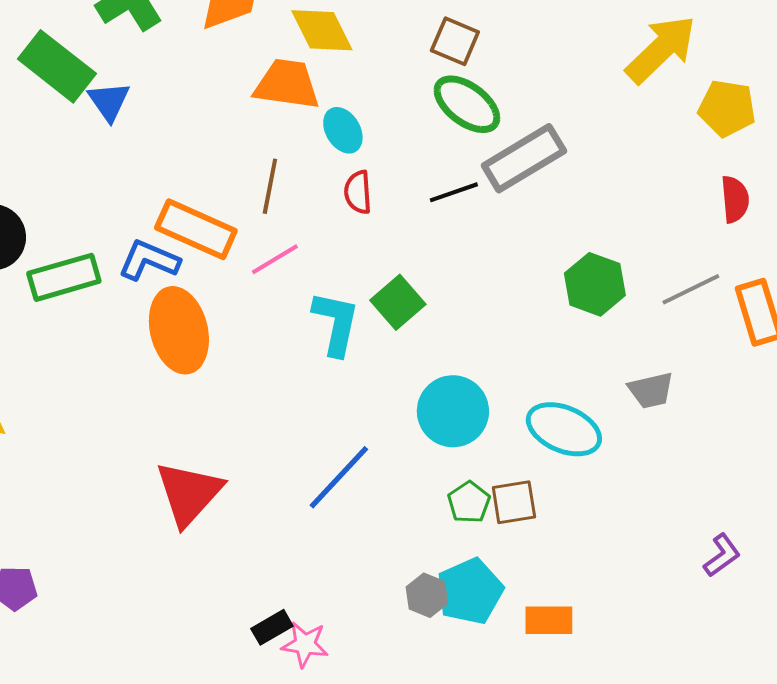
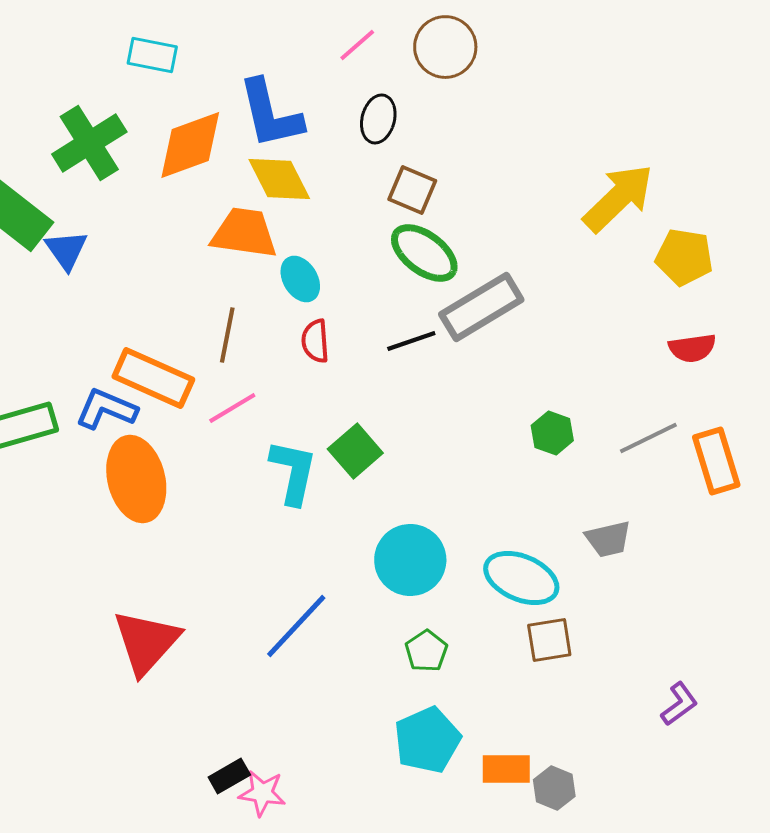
red semicircle: (735, 199) -> (692, 348), turned 87
green hexagon: (595, 284) -> (552, 433), size x0.7
brown square: (514, 502) -> (549, 640), moved
gray hexagon: (427, 595) -> (554, 788), moved

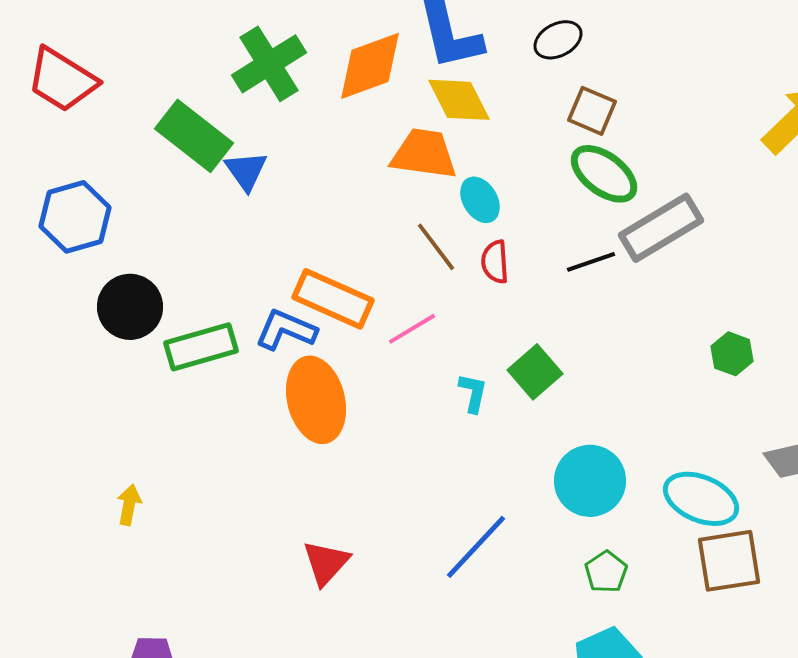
black ellipse: (378, 119) -> (558, 40), turned 48
brown line: (227, 335) -> (436, 247), moved, turned -48
cyan L-shape: (293, 472) -> (473, 393), size x0.6
brown square: (549, 640) -> (729, 561), size x1.4
red triangle: (146, 642) -> (326, 563), size x0.7

